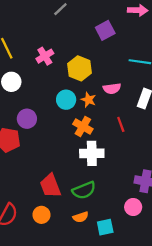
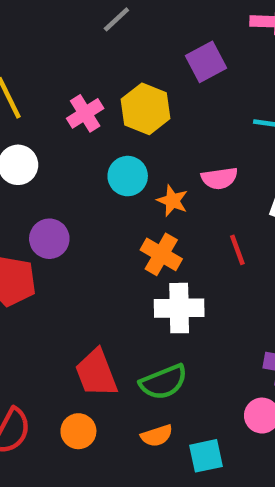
yellow hexagon: (79, 68) -> (146, 109), moved
cyan circle: (66, 100) -> (128, 176), moved

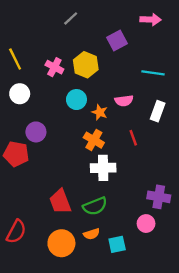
pink cross: (85, 113) -> (54, 67), turned -30
orange circle: (78, 431) -> (61, 243), moved, size x1.5

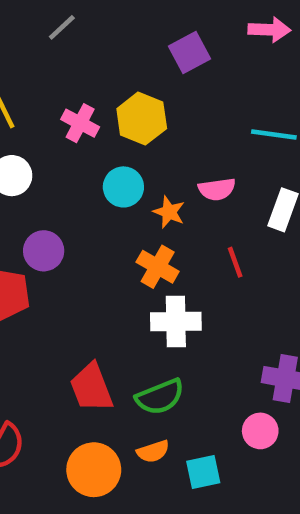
gray line: (71, 18) -> (62, 27), moved
purple square: (117, 40) -> (190, 52), moved

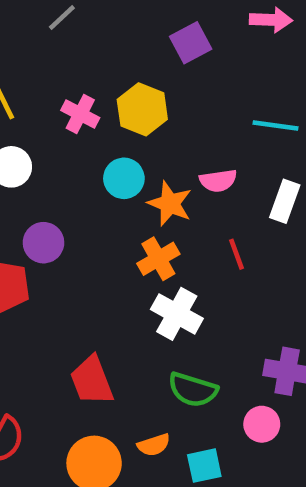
orange star: (169, 212) -> (170, 204), size x1.4
orange cross: (158, 267) -> (158, 259), turned 30
white cross: (176, 322) -> (177, 314), turned 30
green semicircle: (160, 397) -> (193, 390), moved, turned 39

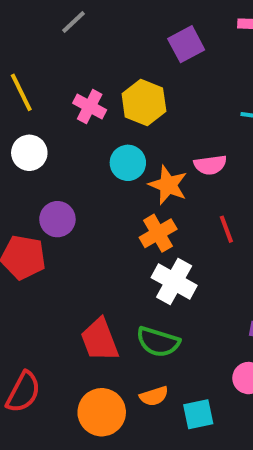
green semicircle: (193, 390) -> (158, 342), moved

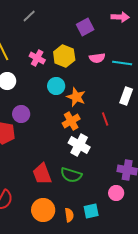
pink semicircle: (210, 165) -> (97, 58), moved
orange semicircle: (154, 396) -> (69, 215), moved, turned -80

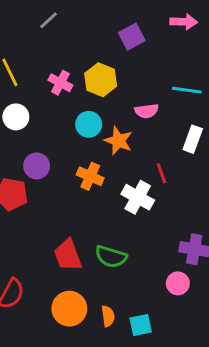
pink semicircle: (97, 58) -> (147, 111), moved
orange cross: (71, 121) -> (90, 176), moved, turned -36
white cross: (79, 145) -> (138, 197), moved
cyan square: (91, 211) -> (141, 325), moved

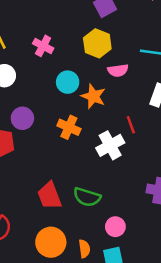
yellow hexagon: (101, 80) -> (97, 43), moved
white cross: (138, 197) -> (110, 145), turned 32
pink circle: (178, 283) -> (115, 227), moved

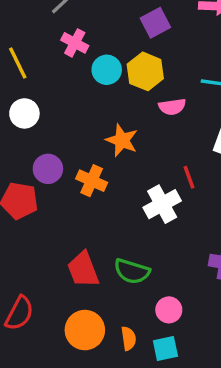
pink cross: (43, 46) -> (75, 43), moved
cyan circle: (68, 82) -> (107, 70), moved
orange star: (93, 96) -> (122, 140), moved
orange cross: (69, 127) -> (92, 181), moved

